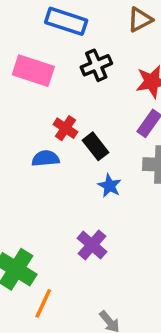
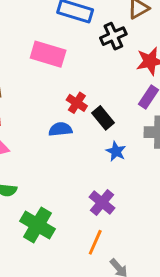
black cross: (96, 65) -> (113, 36), moved
orange line: (43, 303) -> (95, 242), moved

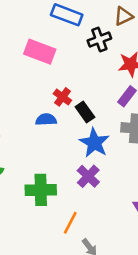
blue star: (116, 151) -> (94, 143), size x1.6
purple cross: (102, 203) -> (88, 176), moved
green cross: (37, 225) -> (41, 190), moved, turned -36

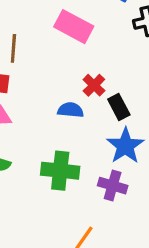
purple cross: (88, 176) -> (113, 186), turned -35
green cross: (41, 190) -> (60, 171), moved

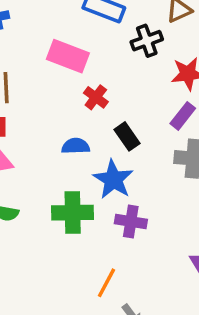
red cross: (94, 85) -> (96, 97), moved
blue star: (125, 146) -> (113, 179), moved

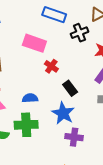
blue semicircle: (76, 146) -> (30, 98), moved
green cross: (73, 213) -> (26, 125), moved

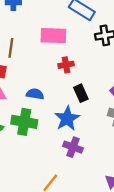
pink rectangle: (34, 43) -> (53, 36), turned -30
red cross: (51, 66) -> (66, 65), turned 32

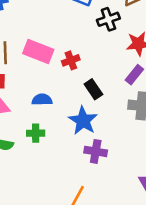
pink rectangle: (53, 36) -> (38, 51), moved, turned 30
green cross: (24, 122) -> (36, 133), size x0.6

